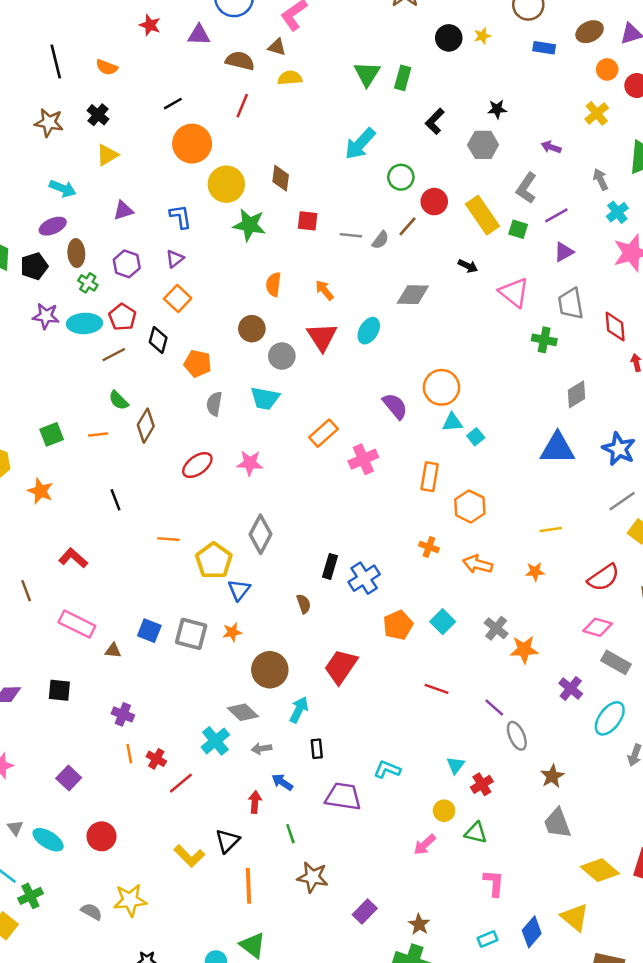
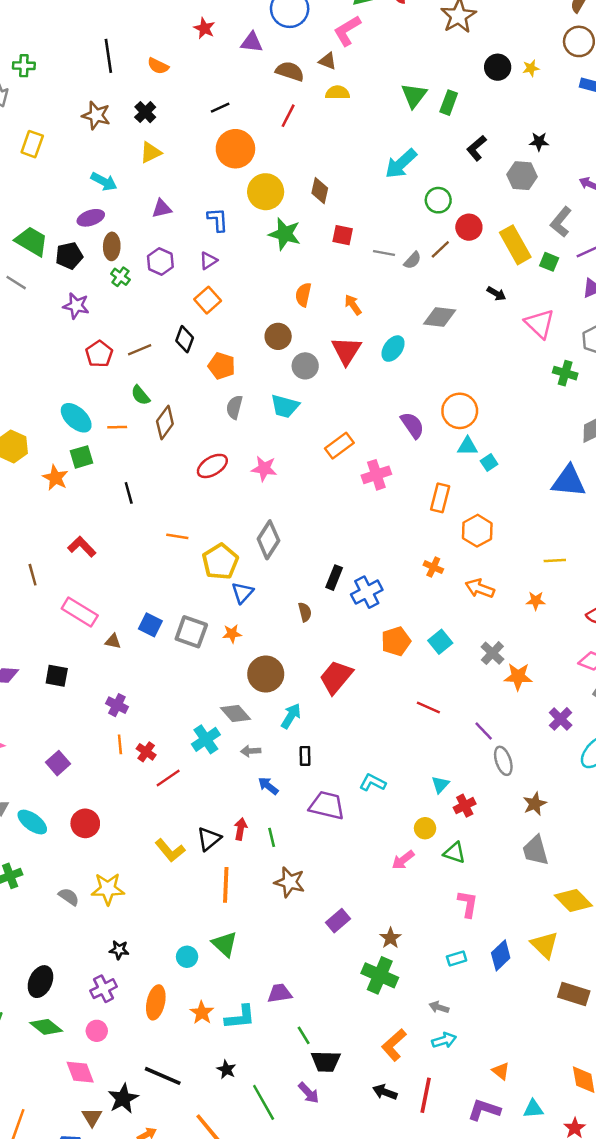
red pentagon: (122, 317) -> (99, 354), moved
cyan ellipse: (84, 323) -> (76, 418), moved, turned 40
green square: (52, 434) -> (82, 457), moved
red arrow: (255, 802) -> (241, 829), moved

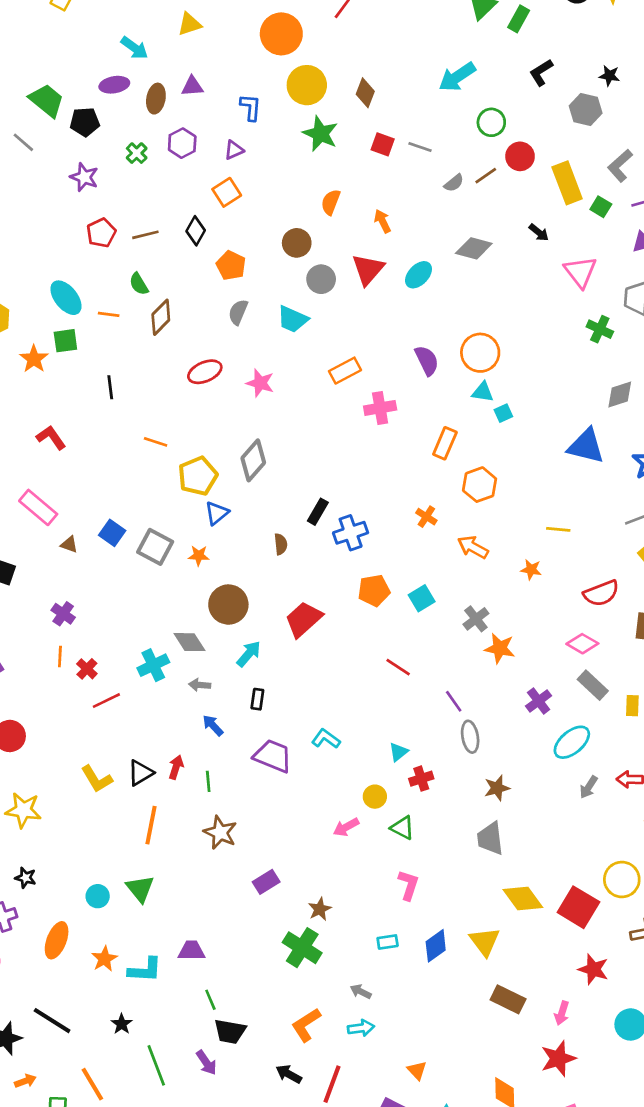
brown ellipse: (112, 246) -> (156, 99), moved
gray line: (384, 253) -> (420, 147), moved

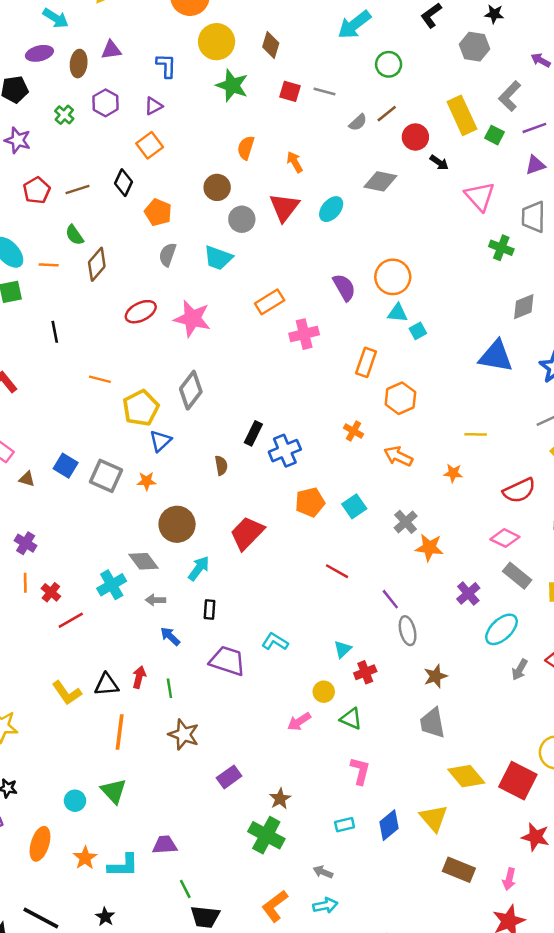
red circle: (520, 156) -> (415, 137), moved
pink star: (260, 383) -> (192, 319), size x1.4
black triangle: (140, 773) -> (107, 685), turned 30

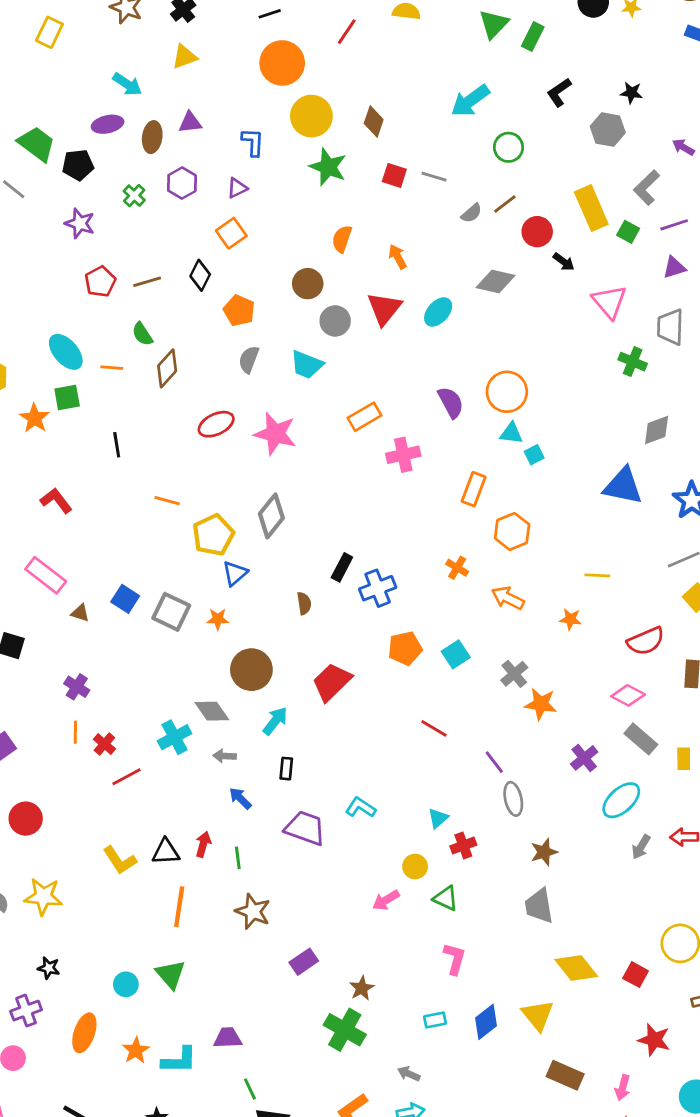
red square: (518, 781) -> (636, 975), size x0.6

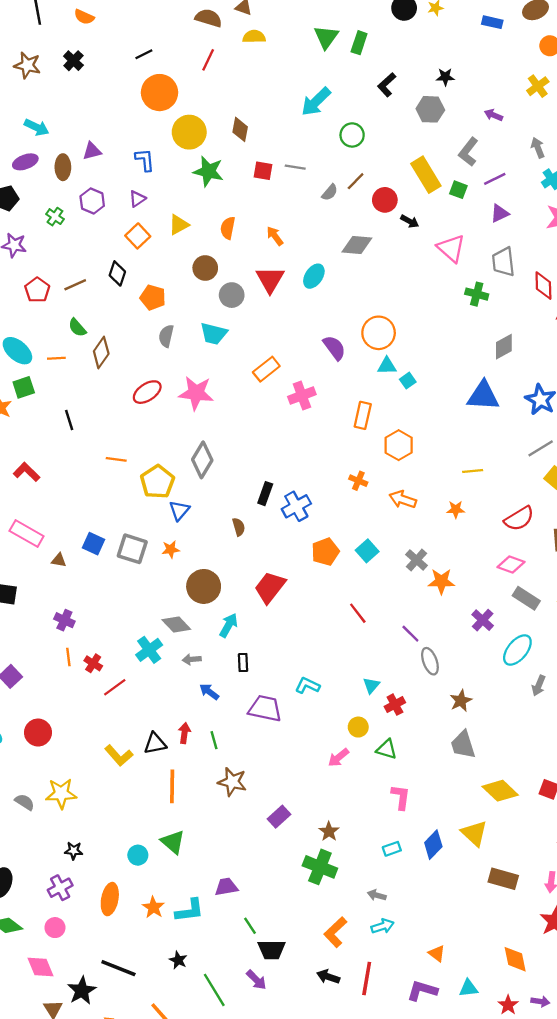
yellow triangle: (184, 57) -> (179, 225), moved
red line: (434, 728) -> (358, 613), turned 30

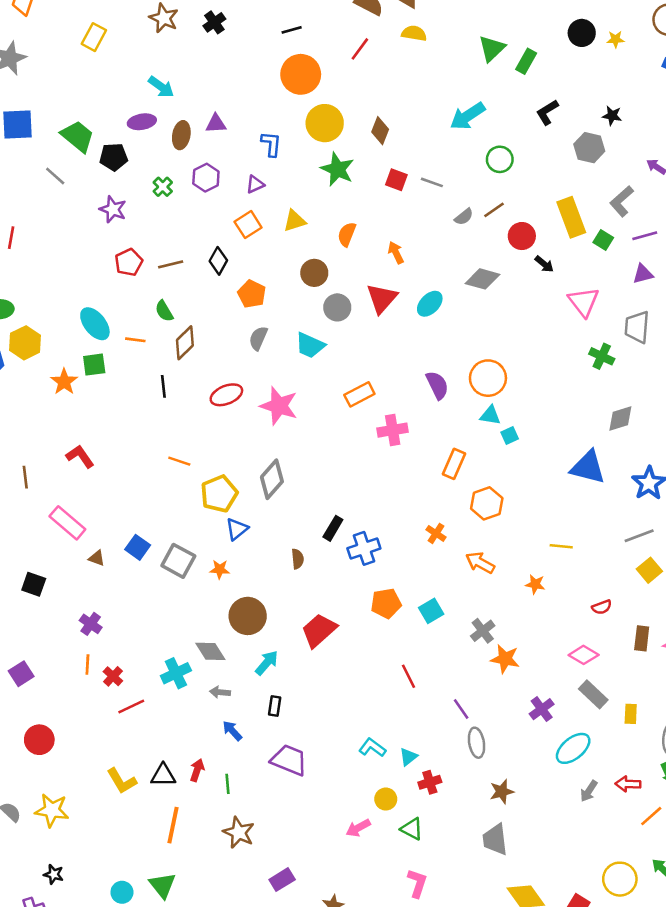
black line: (69, 420) -> (163, 386), moved
red semicircle: (519, 519) -> (602, 607), size x0.6
cyan L-shape: (307, 686) -> (372, 748), moved

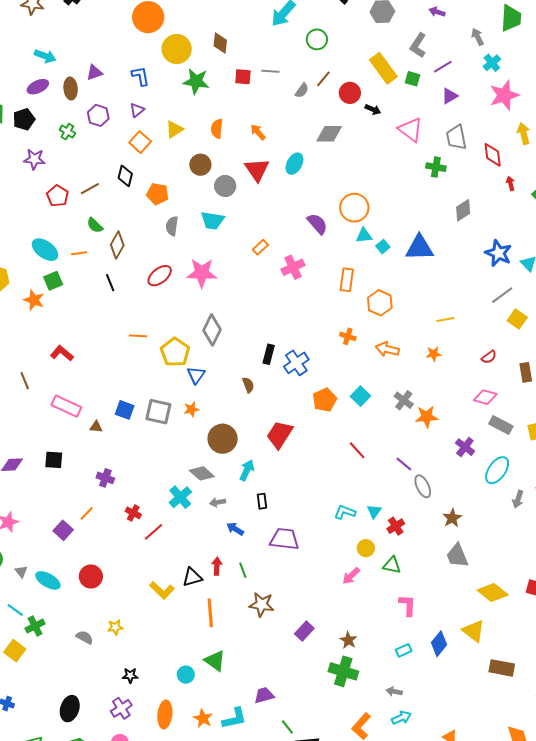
orange rectangle: (359, 394) -> (260, 247), size x0.7
blue triangle: (588, 467) -> (420, 248), moved
orange line: (87, 665) -> (87, 513), moved, turned 56
yellow star: (52, 810) -> (115, 627), size x0.6

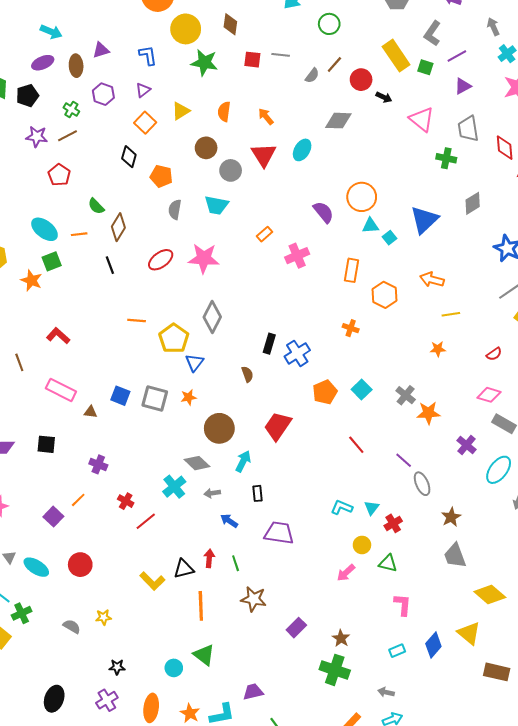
brown line: (90, 189) -> (68, 136), moved
blue triangle: (420, 248) -> (424, 220), moved, turned -44
orange arrow: (387, 349) -> (432, 280), moved

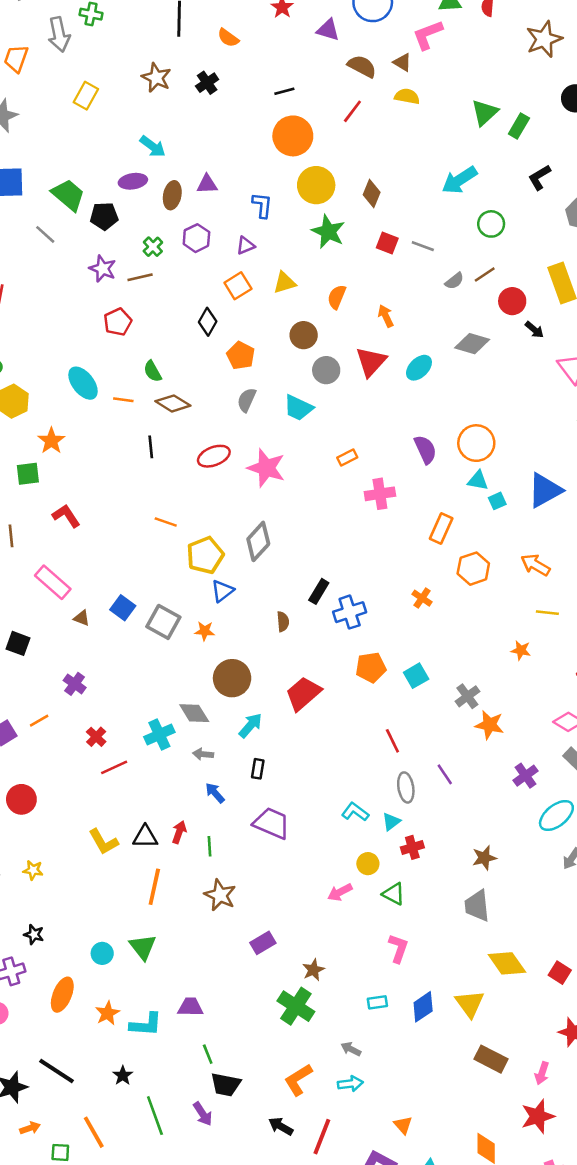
brown diamond: (118, 227) -> (173, 403), turned 76
green square: (52, 261) -> (28, 474), moved
gray ellipse: (422, 484) -> (406, 787), moved

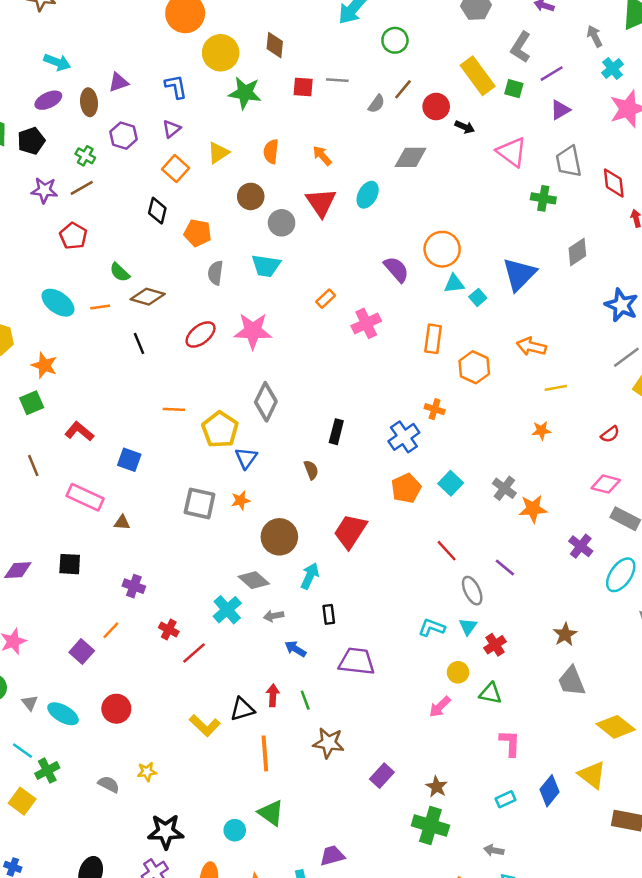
blue square: (123, 608) -> (129, 460), moved
blue cross: (350, 612) -> (404, 437), moved
black star: (34, 935) -> (166, 832), size x1.8

